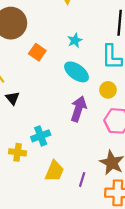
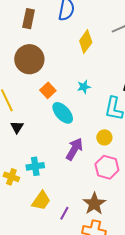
cyan ellipse: (77, 72) -> (63, 113), moved

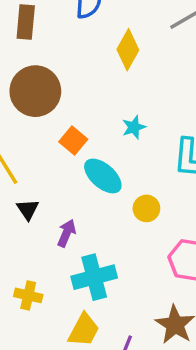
yellow circle: (104, 137) -> (146, 208), moved
purple arrow: (74, 149) -> (66, 233), moved, size x0.7
cyan cross: (35, 166) -> (94, 277), moved, size x1.4

